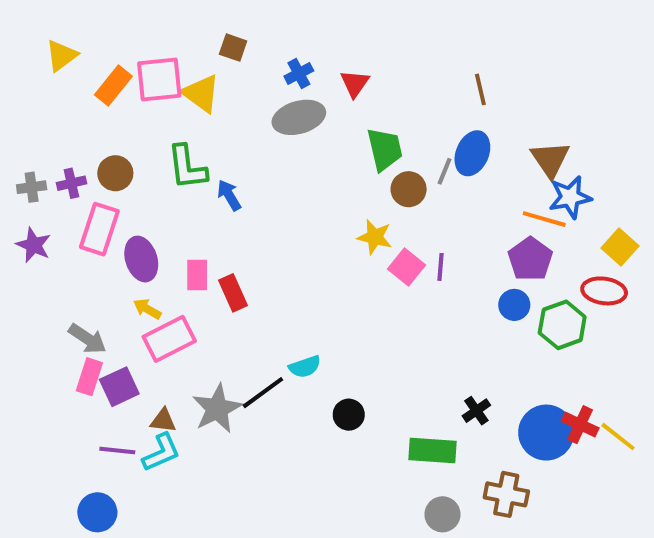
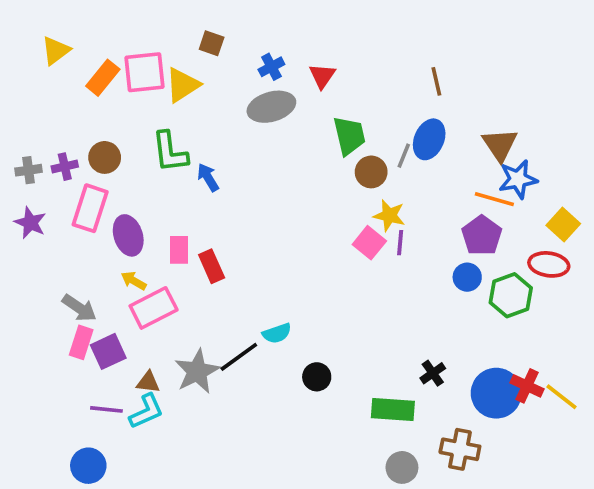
yellow triangle: (201, 93) -> (183, 85), turned 51
yellow star: (375, 237) -> (389, 215), moved

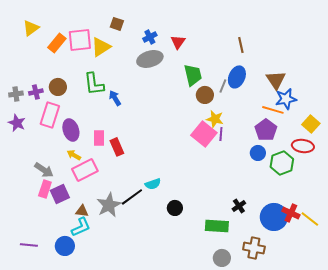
pink square: (369, 243) -> (204, 134), size x1.4
purple line: (106, 409) -> (29, 245), moved
blue circle: (88, 466) -> (65, 246), moved

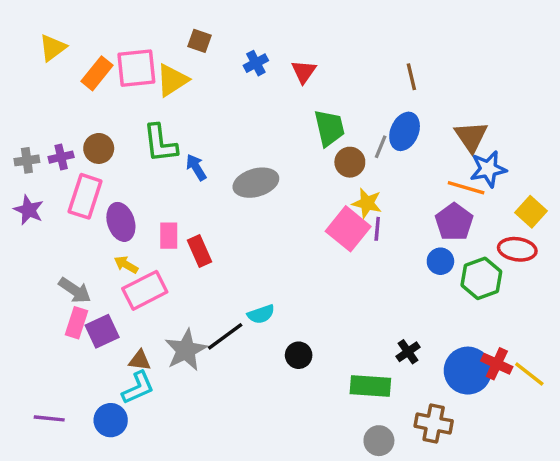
gray ellipse: (150, 59) -> (256, 183), moved

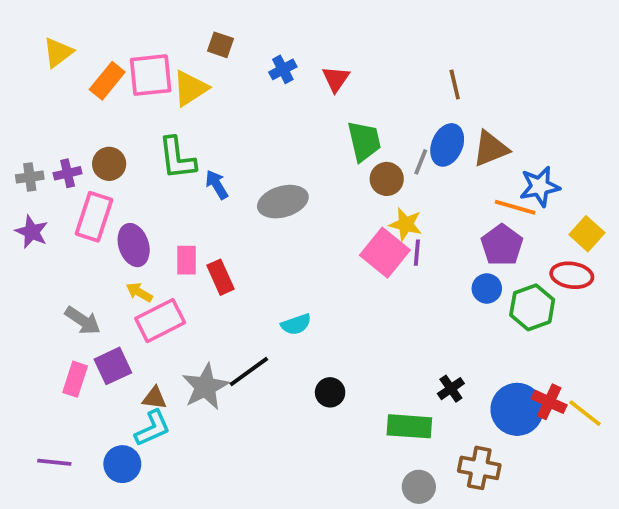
brown triangle: (471, 137) -> (491, 149), moved, turned 42
cyan semicircle: (261, 314) -> (296, 324), moved
pink rectangle: (76, 323) -> (75, 379), moved

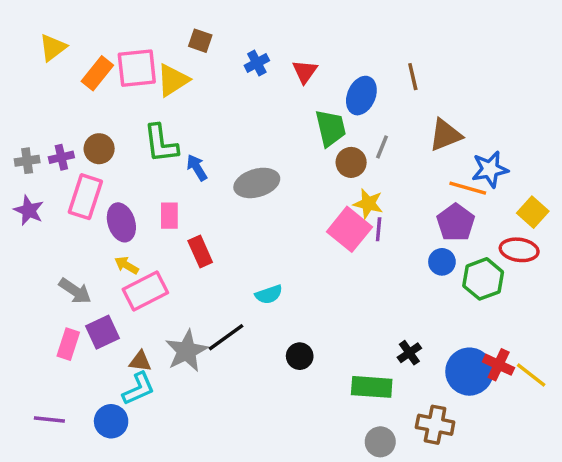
blue ellipse: (447, 145) -> (361, 96), moved
pink rectangle: (187, 260) -> (169, 216), moved

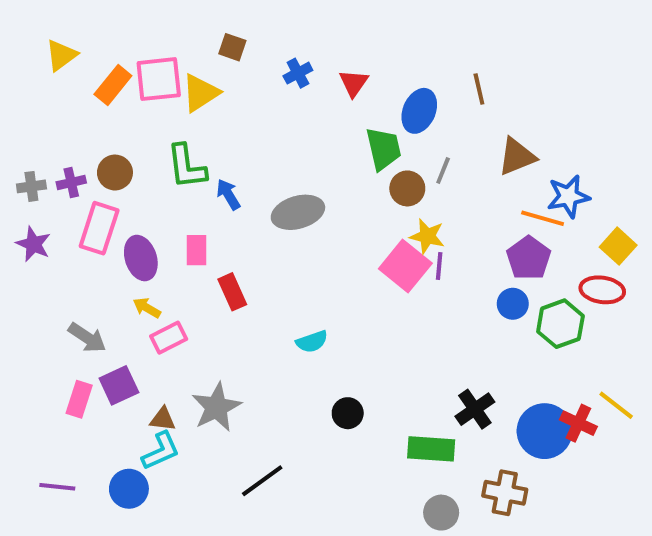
pink rectangle: (145, 291) -> (169, 338), size x0.7
black line: (226, 337) -> (262, 481), moved
black cross: (409, 353) -> (475, 409), size x1.4
yellow line: (531, 375) -> (616, 405), moved

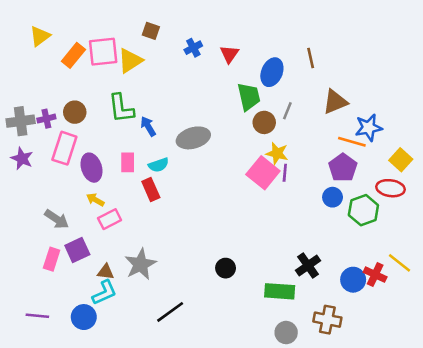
gray cross: (31, 186) -> (21, 121), size x1.5
cyan semicircle: (312, 342) -> (159, 165), moved
blue circle: (545, 431) -> (353, 280), size x0.7

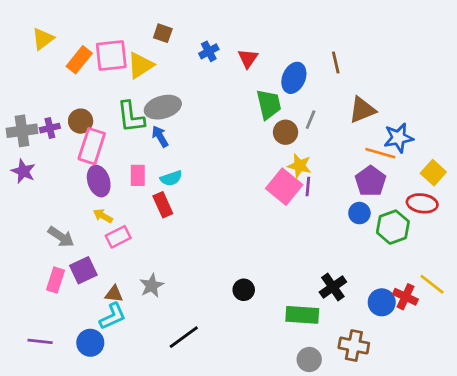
gray ellipse: (193, 138) -> (163, 107), moved
pink rectangle: (64, 148) -> (92, 146), moved
gray star: (140, 264) -> (152, 286), size x0.7

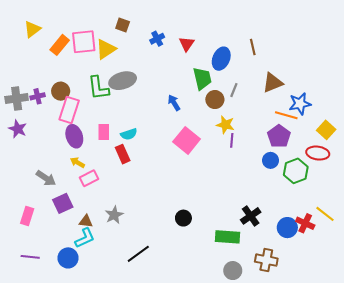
blue arrow: (160, 136) -> (174, 103), moved
pink square: (284, 187) -> (187, 140), moved
pink rectangle: (55, 280) -> (27, 216), moved

